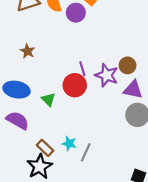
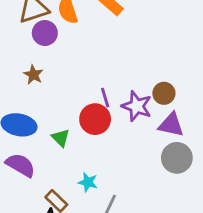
purple circle: (76, 13) -> (45, 33), moved
cyan star: (69, 143) -> (88, 182), moved

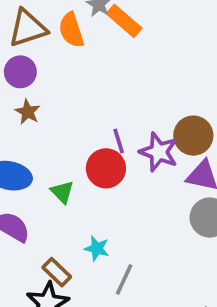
purple circle: (45, 33) -> (20, 72), moved
brown circle: (164, 93) -> (193, 136), size x1.4

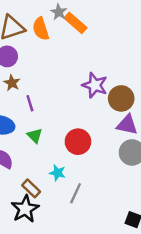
purple line: (119, 141) -> (30, 103), moved
purple star: (159, 152) -> (95, 85), moved
red circle: (106, 168) -> (78, 142), moved

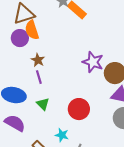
orange semicircle: (41, 29) -> (32, 30), moved
brown star: (12, 83) -> (38, 60), moved

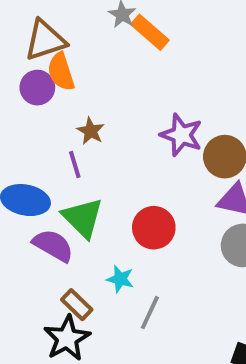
brown star: (38, 60) -> (91, 131), moved
green triangle: (43, 104) -> (83, 218), size x1.6
purple semicircle: (15, 123) -> (53, 245), moved

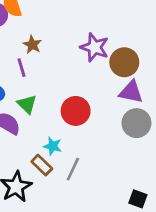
green triangle: (83, 218) -> (27, 104), size x0.7
brown rectangle: (77, 305) -> (42, 165), moved

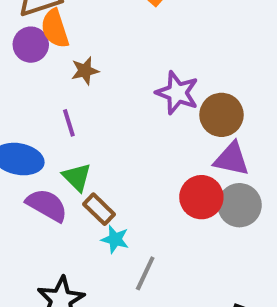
brown star: (32, 45) -> (85, 71), moved, turned 30
red circle: (76, 111) -> (201, 197), moved
brown rectangle: (42, 165) -> (99, 209), moved

